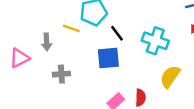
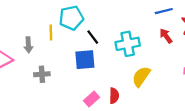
yellow line: (71, 28) -> (51, 33), turned 70
cyan cross: (155, 41) -> (128, 44), turned -30

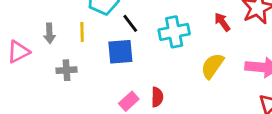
yellow line: (51, 33) -> (82, 32), moved
yellow semicircle: (141, 77) -> (212, 66), moved

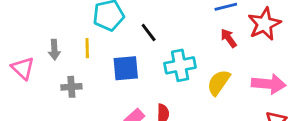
black line: (130, 23) -> (149, 32), moved
cyan cross: (174, 32) -> (180, 65), moved
pink triangle: (18, 52) -> (23, 68), turned -50

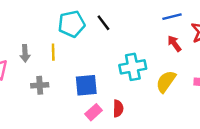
black line: (149, 32) -> (103, 23), moved
blue square: (126, 68) -> (86, 85), moved

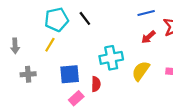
red arrow: (174, 44) -> (148, 37), turned -96
yellow line: (53, 52) -> (50, 45), moved, turned 32
red semicircle: (118, 109) -> (96, 84), moved

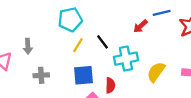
black line: (85, 18) -> (103, 42), moved
red arrow: (148, 37) -> (140, 26), moved
yellow line: (50, 45) -> (78, 45), moved

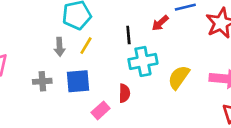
black line: (103, 42) -> (128, 35), moved, turned 32
gray arrow: (28, 46) -> (60, 47), moved
blue square: (84, 75) -> (78, 81), moved

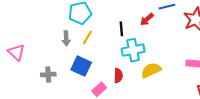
yellow semicircle: (179, 77) -> (151, 70), moved, turned 30
gray cross: (42, 81) -> (48, 75), moved
blue square: (78, 81) -> (81, 66), turned 30

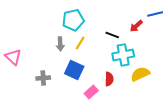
black line: (121, 29) -> (112, 35), turned -64

